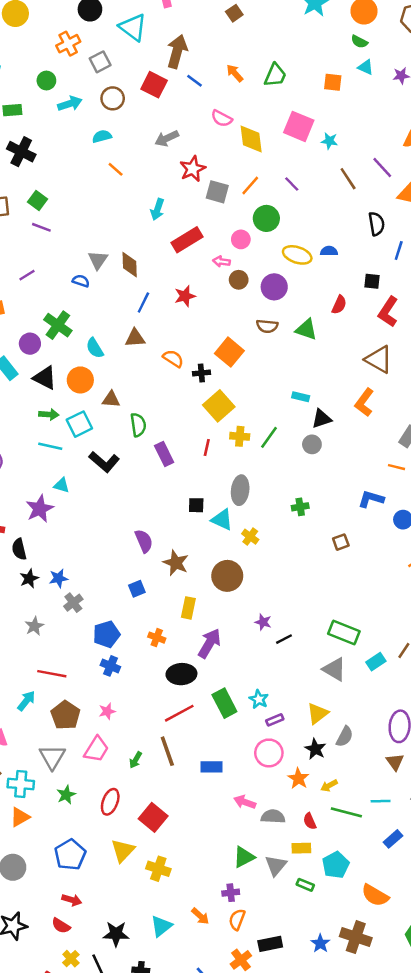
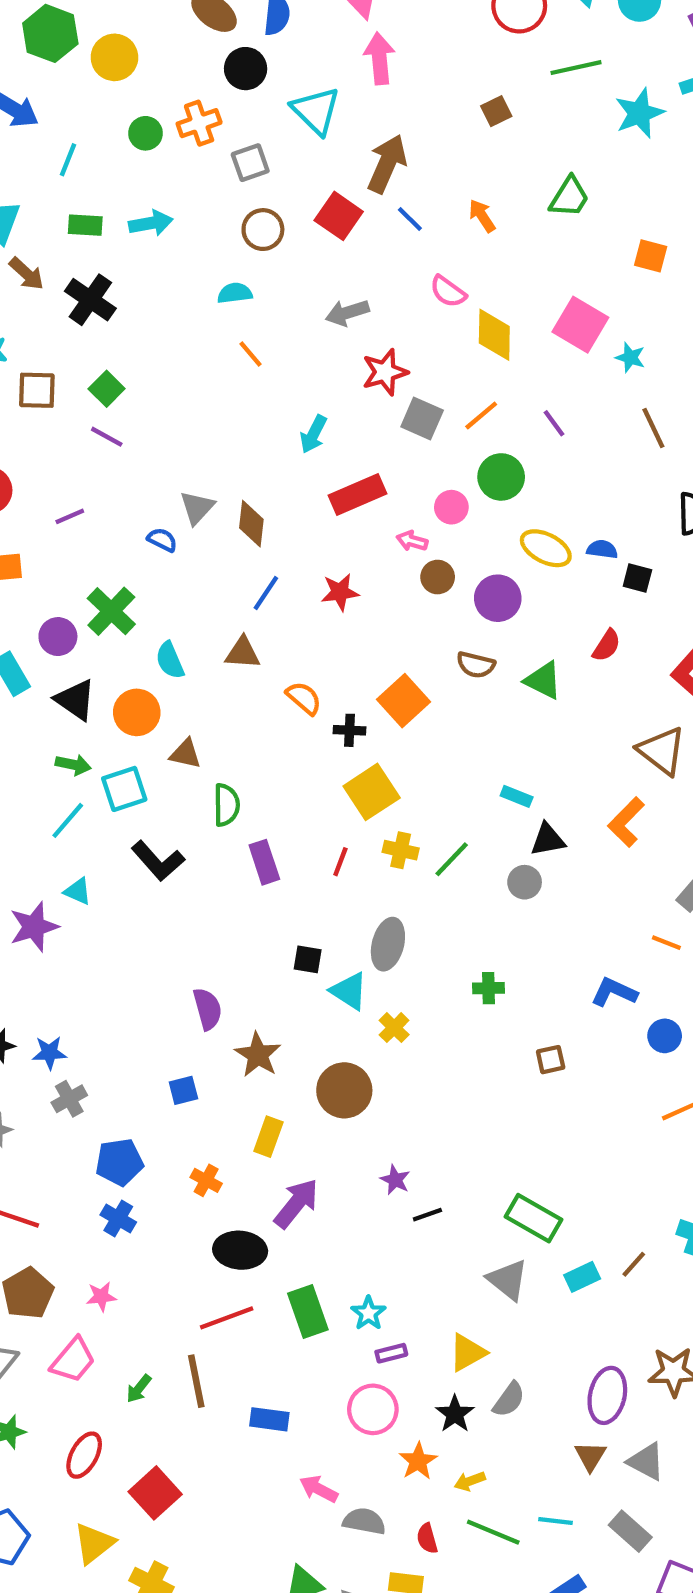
green trapezoid: (275, 75) -> (569, 197), moved
green circle: (46, 81) -> (146, 133), moved
cyan arrow: (70, 104) -> (151, 223), moved
black square: (372, 281) -> (637, 578), moved
cyan line: (50, 446) -> (68, 820), turned -70

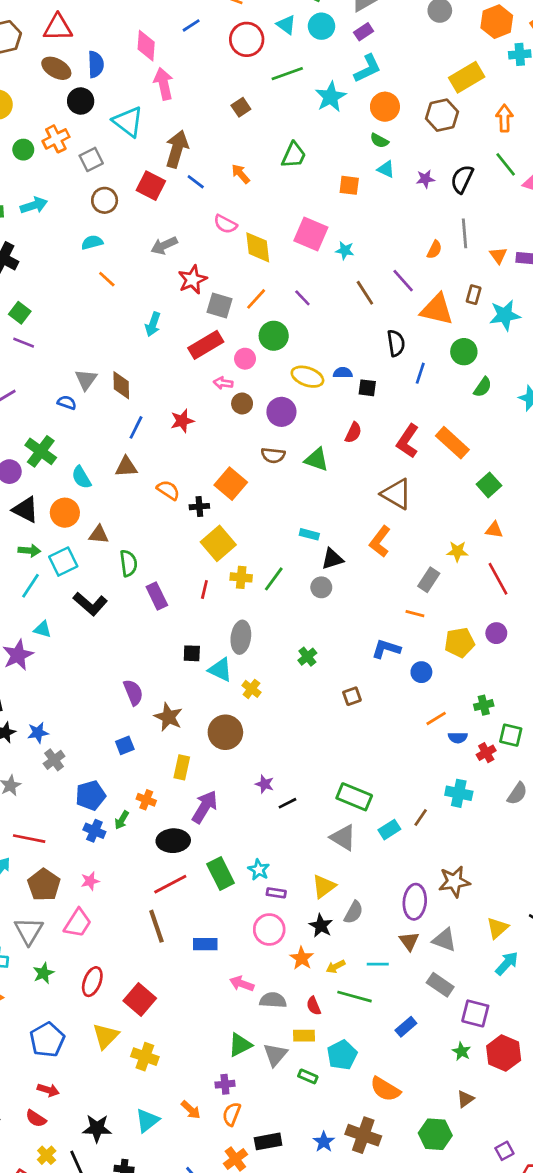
red rectangle: (357, 494) -> (206, 345), moved
green cross: (489, 988) -> (307, 657), turned -30
purple rectangle: (391, 1353) -> (276, 893), turned 30
green arrow: (139, 1389) -> (122, 820), moved
cyan line: (556, 1521) -> (378, 964), moved

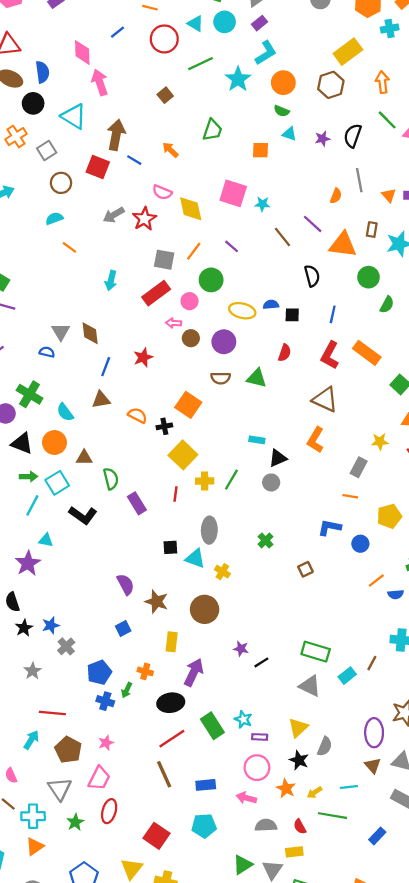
red star: (192, 280) -> (144, 219), moved
blue line: (420, 373) -> (333, 314), moved
red ellipse: (92, 982) -> (109, 811), moved
pink arrow: (242, 984) -> (246, 798), moved
cyan pentagon: (342, 1055) -> (204, 826), moved, turned 30

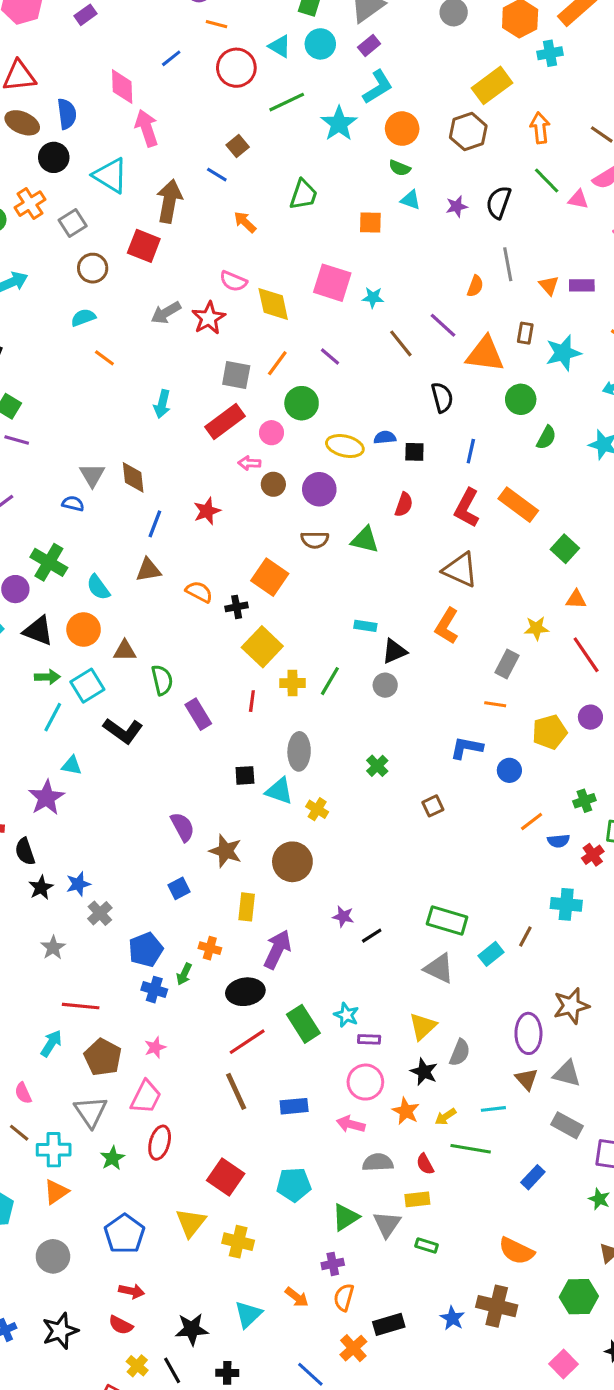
blue line: (134, 160) -> (217, 175), moved
cyan pentagon: (204, 826) -> (294, 1185), moved

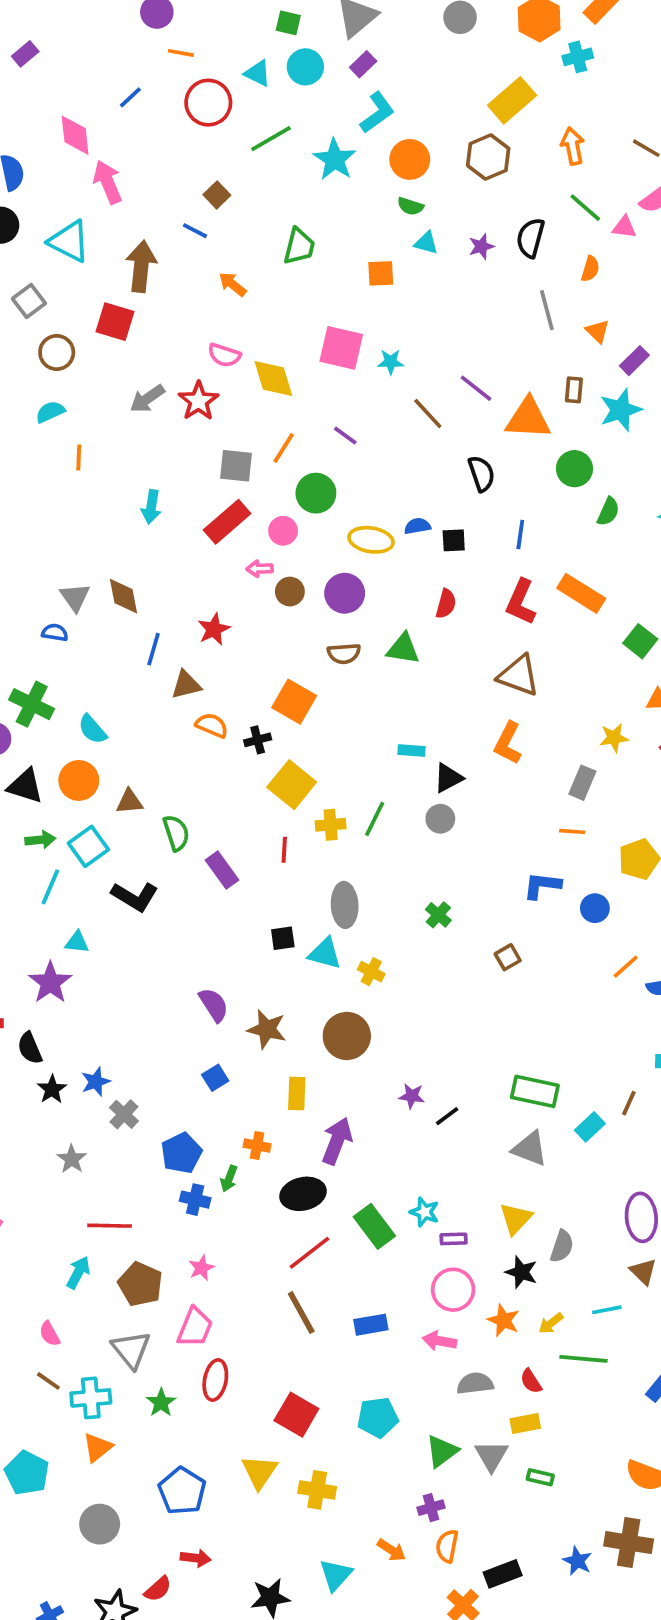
purple rectangle: (582, 285) -> (634, 361), moved, turned -40
orange semicircle: (475, 286) -> (590, 269), moved
orange line: (104, 358) -> (79, 458), turned 60
brown triangle: (148, 570) -> (186, 685), moved
red semicircle: (121, 1325) -> (158, 1589), moved, turned -65

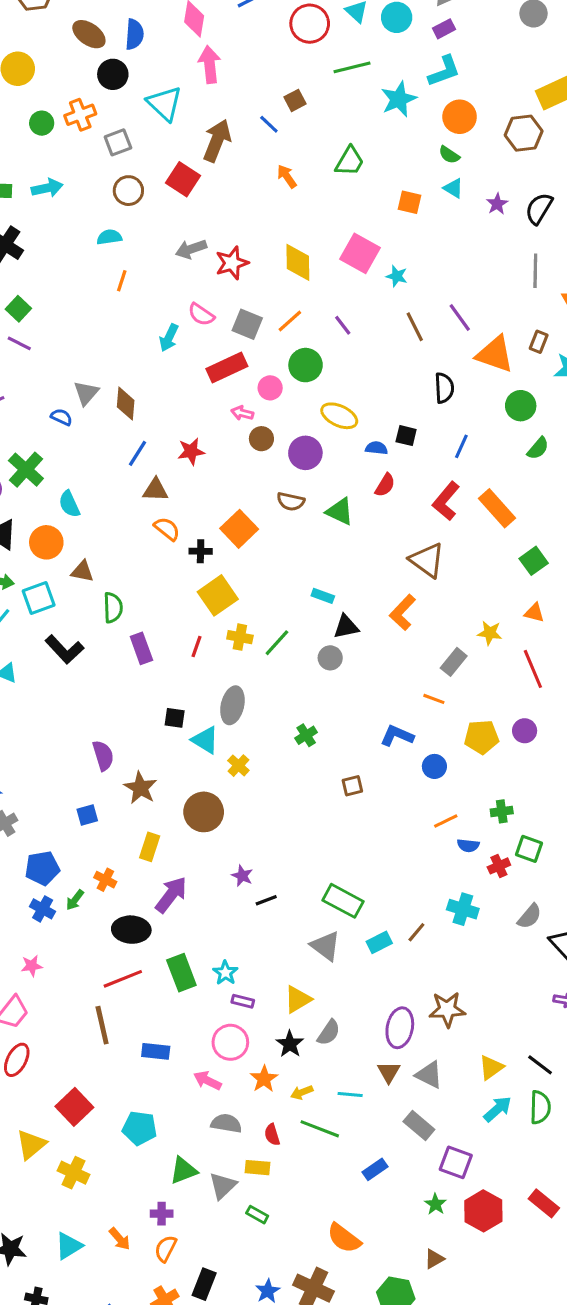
purple star: (481, 246) -> (497, 204), turned -30
pink semicircle: (224, 355) -> (201, 315), moved
blue semicircle: (417, 526) -> (376, 448), moved
black rectangle: (503, 1574) -> (204, 1284), turned -64

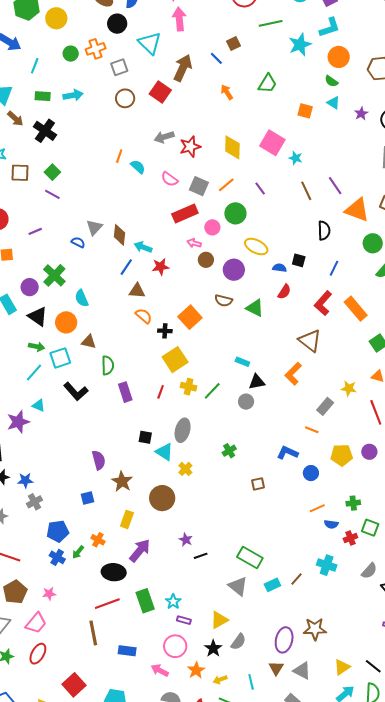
cyan semicircle: (109, 237) -> (138, 167), moved, turned 49
cyan arrow: (169, 338) -> (143, 247), moved, turned 84
cyan line: (350, 1094) -> (251, 682), turned 70

